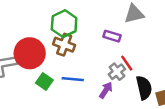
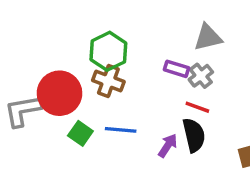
red line: (127, 63) -> (197, 107), turned -35
gray cross: (117, 72) -> (201, 76), moved
black semicircle: (144, 88) -> (194, 135), moved

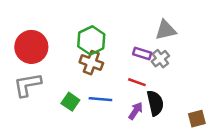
red circle: (60, 93) -> (31, 47), moved
red line: (197, 107) -> (137, 82), moved

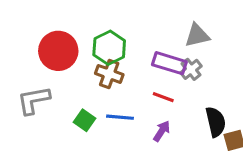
red circle: (31, 47) -> (58, 51), moved
purple rectangle: (142, 53) -> (169, 63), size x1.5
black semicircle: (155, 103) -> (216, 122), moved

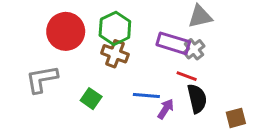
red line: (163, 97) -> (187, 76), moved
blue line: (120, 117) -> (146, 96), moved
black semicircle: (216, 122) -> (197, 99), moved

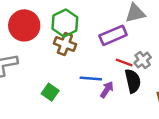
purple rectangle: (173, 43) -> (113, 35), turned -40
gray cross: (194, 49) -> (143, 60), moved
green square: (91, 99) -> (50, 92), moved

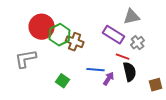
green hexagon: (65, 23) -> (60, 35), moved
purple rectangle: (113, 35) -> (114, 35), turned 55
gray cross: (143, 60) -> (138, 43), moved

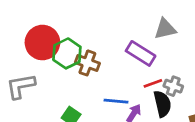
gray cross: (138, 43) -> (173, 86), moved, turned -32
red line: (123, 57) -> (153, 83), turned -40

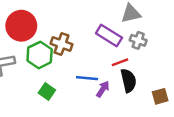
green hexagon: (67, 53) -> (40, 55), moved
gray cross: (173, 86) -> (138, 40), moved

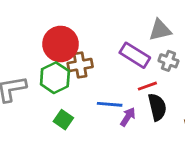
red circle: (21, 26) -> (61, 44), moved
brown cross: (61, 44) -> (80, 65), turned -30

